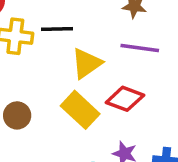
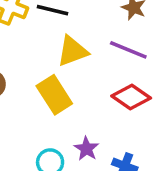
red diamond: (125, 99) -> (131, 97), moved

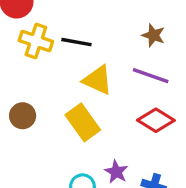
yellow triangle: (72, 51) -> (98, 80), turned 48

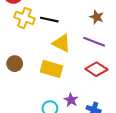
yellow rectangle: (83, 122) -> (52, 69), turned -40

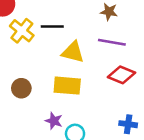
yellow cross: (24, 18) -> (22, 31), turned 30
purple star: (71, 100) -> (54, 121), moved

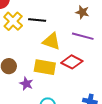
red diamond: (121, 75) -> (72, 62), moved
purple star: (54, 121) -> (26, 84), moved

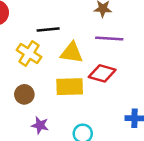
yellow cross: (13, 21) -> (29, 54), moved
purple star: (26, 84) -> (40, 125), moved

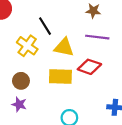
black line: (48, 30) -> (45, 26), turned 60
purple star: (40, 125) -> (19, 104), moved

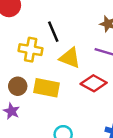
yellow cross: (27, 46) -> (31, 50), turned -35
yellow rectangle: (60, 77) -> (46, 88), moved

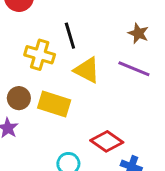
red diamond: (94, 83) -> (107, 141), moved

